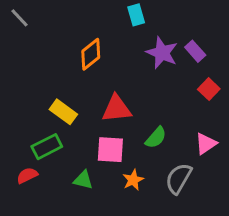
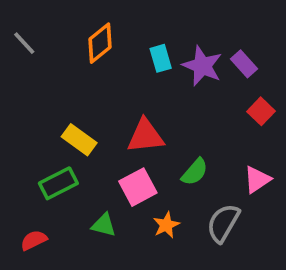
cyan rectangle: (136, 15) -> (161, 58), moved
gray line: (20, 18) -> (24, 43), moved
orange diamond: (91, 54) -> (100, 43), moved
pink square: (110, 150) -> (138, 187), turned -32
red semicircle: (27, 175) -> (34, 240), moved

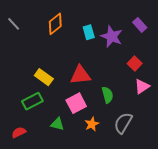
purple rectangle: (244, 64) -> (140, 25), moved
red square: (261, 111) -> (135, 64), moved
green semicircle: (195, 172) -> (107, 95), turned -56
pink triangle: (257, 180) -> (142, 87), moved

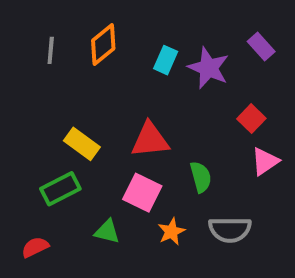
gray line: (14, 24) -> (51, 50), moved, turned 48
cyan rectangle: (89, 32) -> (166, 60), turned 40
pink square: (76, 103) -> (142, 193), turned -36
gray semicircle: (123, 123) -> (230, 230), turned -120

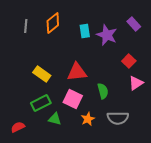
cyan rectangle: (166, 60) -> (85, 31), turned -32
green rectangle: (60, 189) -> (41, 103), moved

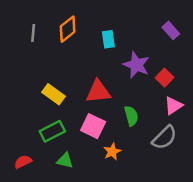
purple star: (107, 35) -> (136, 65), moved
gray semicircle: (118, 118) -> (164, 138), moved, turned -45
green triangle: (55, 119) -> (65, 160), moved

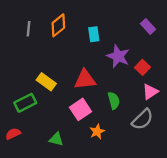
pink square: (93, 126) -> (81, 109), turned 30
green rectangle: (52, 131) -> (25, 103), moved
red semicircle: (23, 162) -> (13, 134), moved

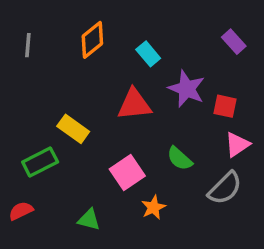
gray line: (29, 29) -> (28, 45), moved
cyan rectangle: (94, 34) -> (148, 54), turned -32
red square: (142, 67) -> (225, 106), turned -32
red triangle: (85, 80) -> (134, 104), moved
green semicircle: (114, 101) -> (180, 159), turned 147

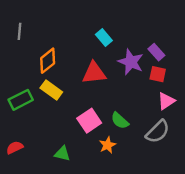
orange diamond: (92, 40) -> (48, 61), moved
purple rectangle: (234, 42) -> (156, 52), moved
green semicircle: (180, 159) -> (120, 121), moved
green rectangle: (40, 162) -> (21, 100), moved

